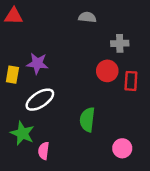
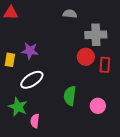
gray cross: (120, 43) -> (96, 35), size x1.5
pink circle: (122, 148) -> (98, 106), moved

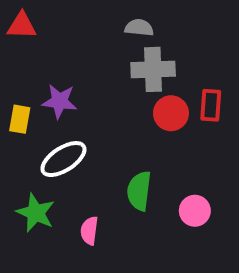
gray cross: (96, 35) -> (153, 69), moved
red rectangle: (105, 65) -> (211, 105), moved
pink semicircle: (35, 121) -> (89, 231), moved

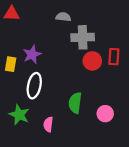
gray semicircle: (139, 28) -> (63, 17), moved
purple star: (59, 101) -> (32, 54), turned -30
white ellipse: (63, 159) -> (34, 86), turned -45

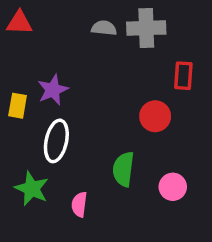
gray cross: (83, 37) -> (146, 28), moved
red rectangle: (114, 57) -> (183, 76), moved
red circle: (92, 61) -> (155, 116), moved

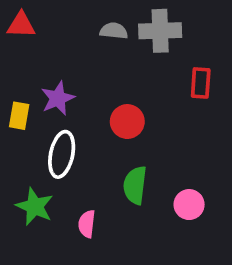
red circle: (155, 116) -> (127, 122), moved

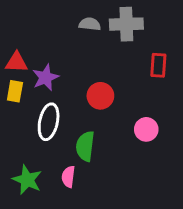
red triangle: (21, 25) -> (16, 62), moved
green semicircle: (135, 185) -> (85, 146), moved
pink circle: (189, 205) -> (146, 129), moved
green star: (35, 206) -> (27, 180), moved

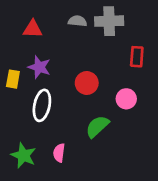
red triangle: (16, 62) -> (33, 29), moved
purple star: (45, 78) -> (39, 67), turned -30
pink circle: (146, 129) -> (126, 99), moved
green semicircle: (85, 146) -> (97, 126), moved, turned 40

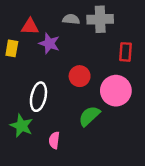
purple star: (39, 67) -> (49, 43), moved
yellow rectangle: (13, 79) -> (12, 48), moved
pink circle: (126, 99) -> (116, 91), size x1.6
green star: (23, 155) -> (22, 126), moved

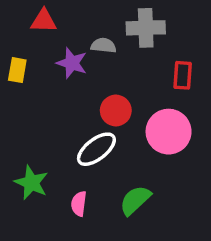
gray semicircle: (71, 19) -> (103, 45), moved
red triangle: (30, 27) -> (44, 21), moved
white ellipse: (38, 97) -> (96, 149), moved, turned 40
green semicircle: (89, 116) -> (135, 200), moved

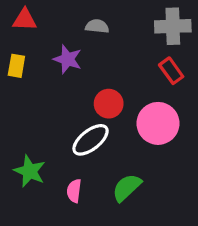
red triangle: (44, 21) -> (25, 20), moved
gray cross: (146, 28) -> (173, 26), moved
gray semicircle: (103, 45) -> (97, 26), moved
red rectangle: (183, 75) -> (171, 71), turned -40

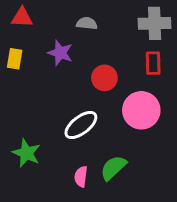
red rectangle: (171, 71) -> (153, 63), turned 35
red circle: (109, 104) -> (104, 78), moved
pink semicircle: (74, 191) -> (81, 177), moved

